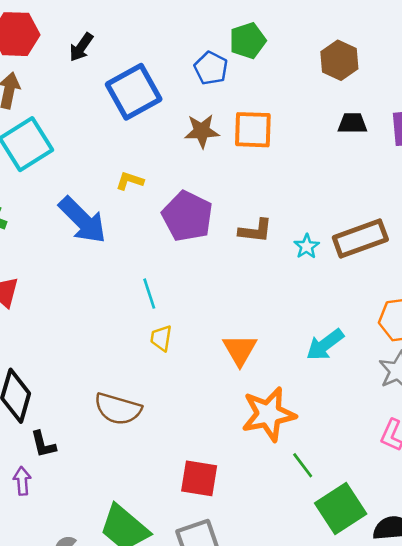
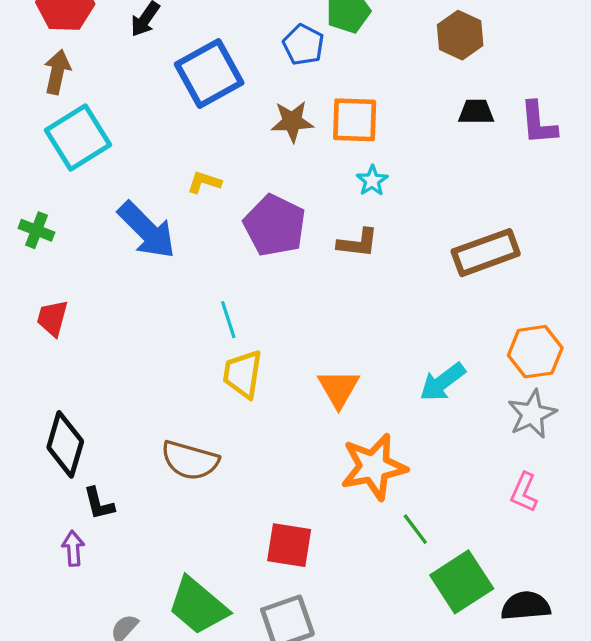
cyan star: (307, 246) -> (372, 181), moved
yellow trapezoid: (161, 338) -> (243, 374), size x1.5

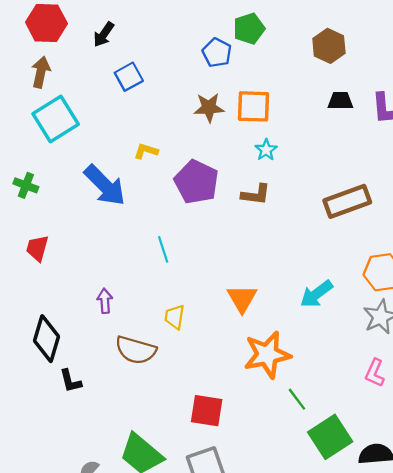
blue square: (209, 74) -> (129, 77), moved, size x0.6
yellow trapezoid: (243, 374) -> (175, 317), moved, size x0.7
purple arrow: (73, 548) -> (105, 301), moved

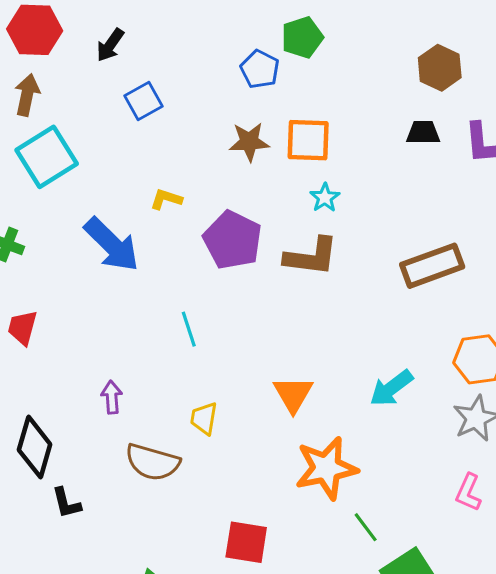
brown hexagon: (329, 46) -> (440, 68), moved
brown L-shape: (256, 194) -> (311, 257), size x1.4

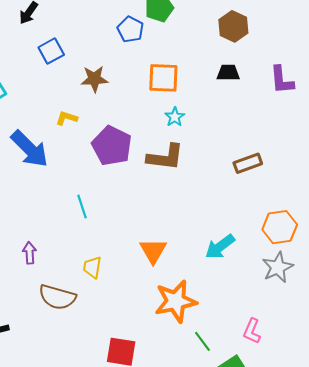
brown hexagon: (440, 68) -> (233, 26), moved
black trapezoid: (423, 133) -> (228, 73), moved
brown star: (249, 142) -> (94, 79), moved
brown rectangle: (432, 266) -> (248, 163), size x0.7
pink L-shape: (468, 492) -> (252, 331), moved

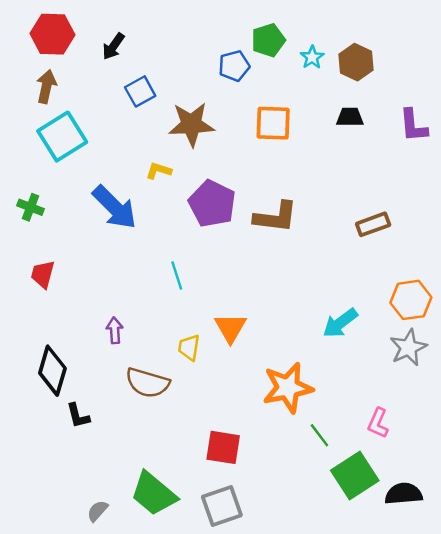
blue pentagon: (130, 29) -> (234, 66), turned 30
brown star: (94, 79) -> (191, 124), size x1.4
cyan star: (175, 117) -> (312, 57), moved
orange triangle: (153, 251) -> (230, 328), moved

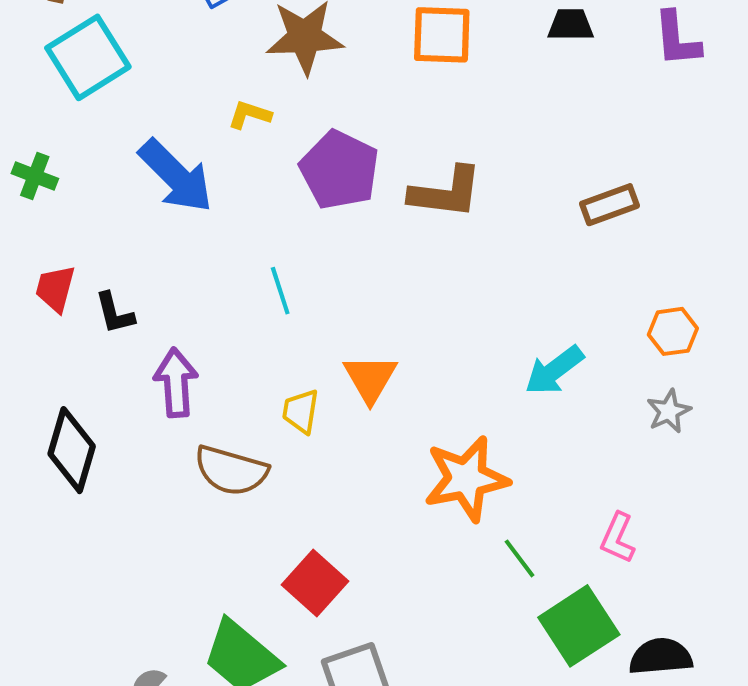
orange hexagon: (411, 300) -> (673, 331), size x0.7
purple arrow: (115, 330) -> (176, 383), size x1.5
gray star: (408, 347) -> (669, 411), size x0.7
black L-shape: (78, 416) -> (115, 313), moved
red square: (223, 447) -> (315, 583), moved, turned 33

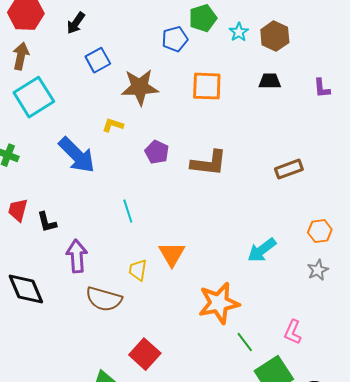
purple L-shape: (677, 39) -> (322, 88), size x0.7
purple pentagon: (340, 170) -> (157, 152), size x0.6
black diamond: (72, 450) -> (26, 289), turned -39

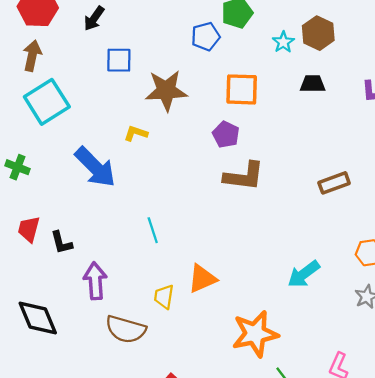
cyan star: (239, 32) -> (283, 42), moved
blue square: (98, 60) -> (119, 60), turned 30
purple pentagon: (157, 152) -> (226, 134), moved
orange triangle: (172, 254) -> (202, 279), turned 36

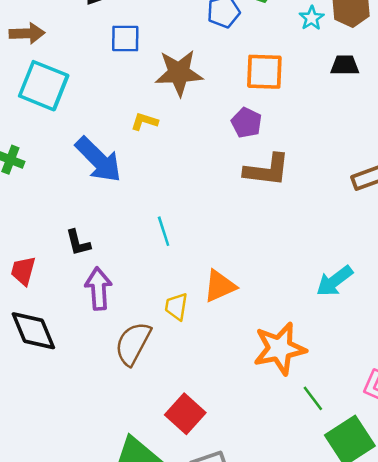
brown arrow: (32, 56) -> (27, 33), turned 76
cyan square: (47, 102) -> (44, 86), turned -36
red trapezoid: (29, 229) -> (23, 271), moved
black L-shape: (61, 243) -> (78, 243), moved
brown semicircle: (126, 329) -> (133, 343), turned 102

